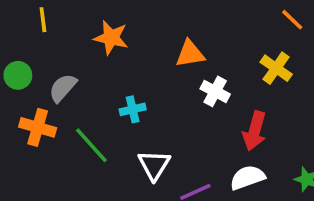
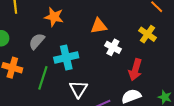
gray semicircle: (63, 88) -> (37, 41), moved
cyan cross: (133, 109) -> (66, 58), size x1.6
green line: (91, 145) -> (43, 78), turned 60

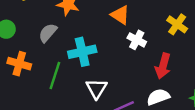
orange triangle: (99, 26) -> (120, 15), turned 42

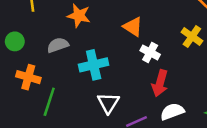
gray semicircle: (48, 33) -> (58, 45), turned 30
red arrow: (163, 66) -> (160, 83), moved
green line: (55, 76) -> (49, 102), moved

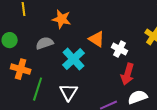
orange triangle: (133, 27) -> (97, 39), moved
cyan cross: (94, 65) -> (74, 59), turned -30
white triangle: (108, 103) -> (69, 92), moved

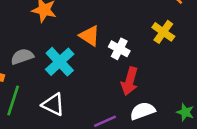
gray semicircle: (45, 43) -> (22, 57), moved
white triangle: (69, 92) -> (53, 104), turned -36

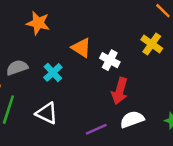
cyan cross: (60, 62) -> (53, 72), size x0.7

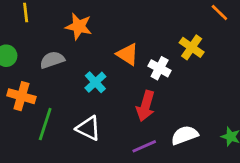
yellow cross: (152, 44) -> (192, 47), moved
gray semicircle: (17, 67) -> (52, 60), moved
red arrow: (120, 91) -> (146, 106), moved

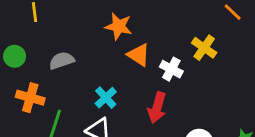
orange star: (79, 26) -> (119, 26), moved
cyan cross: (95, 82) -> (106, 98), moved

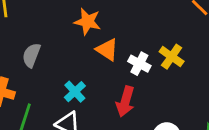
yellow cross: (204, 48) -> (172, 57), moved
gray semicircle: (62, 61) -> (31, 55), turned -50

